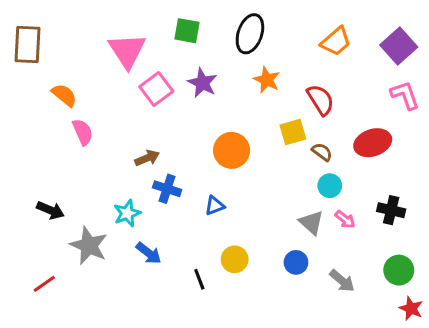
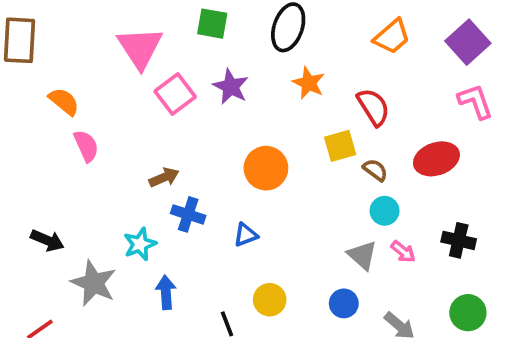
blue arrow: (149, 253) -> (166, 292), turned -132

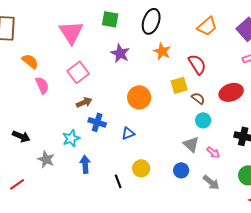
pink square: (175, 94) -> (78, 72), moved
pink arrow: (403, 252) -> (213, 152), moved
gray star: (94, 283) -> (46, 159), size x0.7

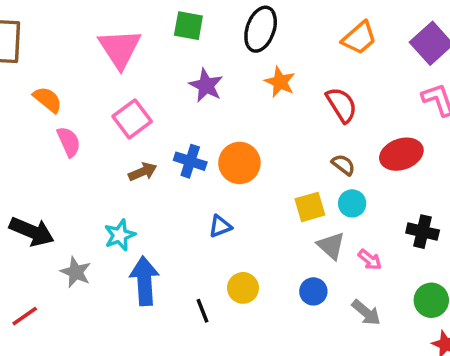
yellow square: (179, 85) -> (310, 207), moved
blue cross: (97, 122) -> (190, 161), moved
black arrow: (21, 136) -> (32, 232), size x1.4
blue arrow: (85, 164) -> (144, 281), size x1.5

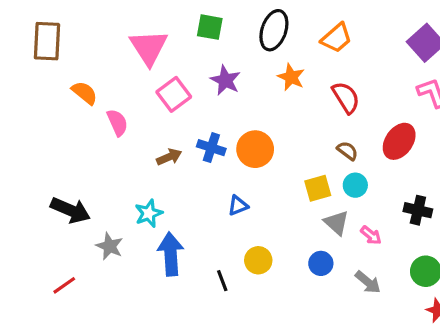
orange trapezoid: (359, 38) -> (337, 38), moved
pink square: (132, 119) -> (174, 94), moved
pink semicircle: (69, 142) -> (117, 123), moved
red ellipse: (401, 154) -> (399, 141), turned -36

